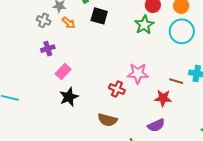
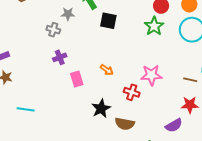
orange arrow: (69, 23) -> (107, 70), moved
pink rectangle: (63, 72) -> (77, 79), turned -56
black star: (69, 97) -> (101, 108), moved
red star: (163, 98) -> (190, 105), moved

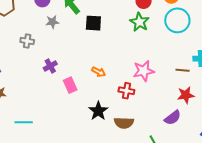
gray cross: (53, 30) -> (27, 41), moved

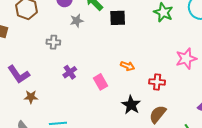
purple cross: (50, 66) -> (70, 72), moved
pink star: (144, 71) -> (186, 59), moved
brown semicircle: (124, 123) -> (158, 114), turned 132

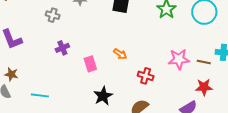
brown star: (31, 97) -> (11, 74), moved
black star: (131, 105) -> (103, 96), moved

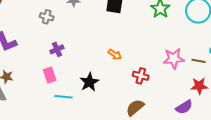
pink rectangle: (90, 64) -> (50, 75), moved
cyan line: (40, 95) -> (63, 97), moved
black star: (103, 96) -> (89, 82), moved

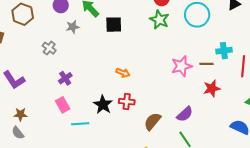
gray cross: (47, 17) -> (49, 48), turned 32
red cross: (141, 76) -> (127, 102), moved
purple semicircle: (184, 107) -> (185, 114), moved

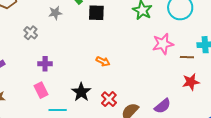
pink star: (182, 66) -> (163, 44), moved
purple cross: (65, 78) -> (45, 64), turned 32
red cross: (127, 102) -> (109, 99), moved, turned 35

